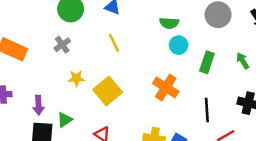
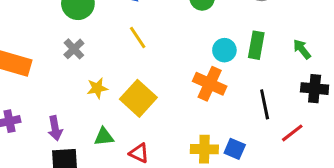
cyan circle: (179, 45) -> (224, 50), moved
green arrow: (243, 61) -> (302, 49), moved
green triangle: (65, 120) -> (104, 137), moved, turned 35

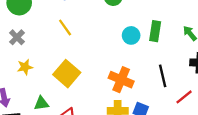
orange cross: (210, 84) -> (121, 80), moved
yellow star: (97, 88) -> (25, 67), moved

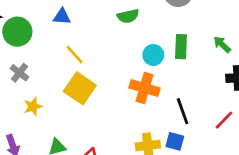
yellow square: (67, 74) -> (80, 88), moved
black line: (163, 76) -> (183, 111), moved
orange cross: (121, 80) -> (145, 88), moved

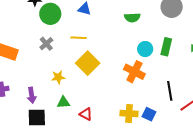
yellow line: (75, 55) -> (78, 38), moved, turned -56
yellow star: (33, 107) -> (58, 77), moved
black line: (183, 111) -> (170, 91), moved

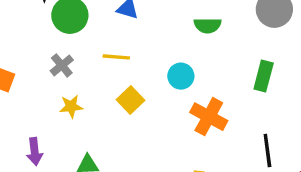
cyan circle: (145, 49) -> (181, 76), moved
yellow square: (88, 63) -> (130, 100), size x0.7
yellow star: (58, 77) -> (71, 106), moved

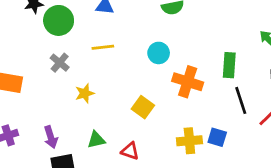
green rectangle: (264, 76) -> (229, 65), moved
yellow square: (130, 100) -> (143, 107), moved
yellow star: (71, 106) -> (85, 93), moved

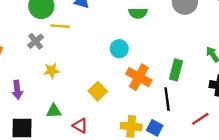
yellow line: (103, 47) -> (60, 26), moved
black line: (241, 100) -> (167, 99), moved
purple arrow: (51, 137) -> (17, 90), moved

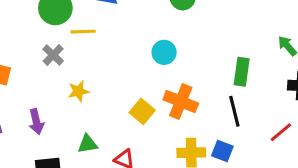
orange cross: (139, 77) -> (181, 102), moved

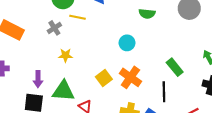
green rectangle: (242, 72) -> (175, 67), turned -60
purple arrow: (36, 122) -> (38, 79), moved
green triangle: (87, 144) -> (63, 91), size x1.6

